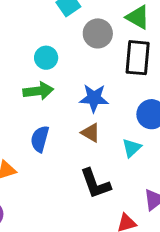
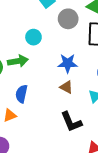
green arrow: (38, 91) -> (18, 61), moved
blue semicircle: (40, 139) -> (22, 94), moved

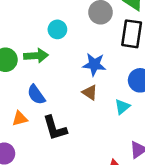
blue semicircle: (22, 94) -> (36, 95), turned -54
black L-shape: (71, 122) -> (55, 128), moved

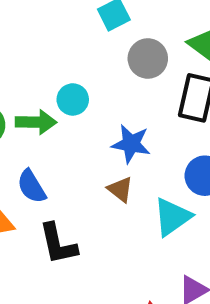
cyan circle: (57, 29) -> (73, 99), moved
cyan triangle: (122, 107) -> (172, 217), size x1.5

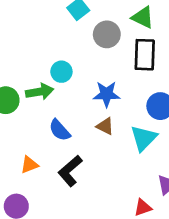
blue semicircle: (32, 186) -> (60, 130), moved
black L-shape: (58, 244) -> (70, 171), turned 72

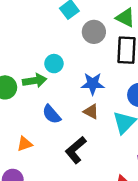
black L-shape: (70, 171) -> (76, 150), moved

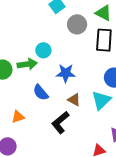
blue star: (93, 84) -> (66, 73), moved
brown triangle: (91, 112) -> (74, 100), moved

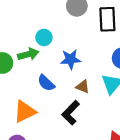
orange triangle: (18, 117) -> (25, 112), size x1.6

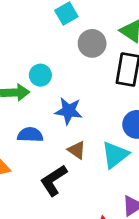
blue semicircle: (46, 83) -> (30, 135), turned 126

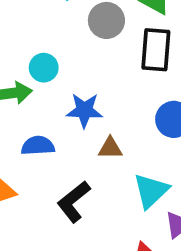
brown triangle: (77, 150) -> (110, 148), moved, turned -30
cyan triangle: (115, 155) -> (151, 191), moved

